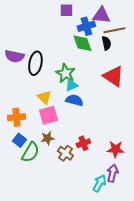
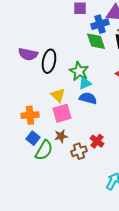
red cross: (83, 143) -> (97, 141), turned -32
brown cross: (65, 153) -> (79, 151), turned 35

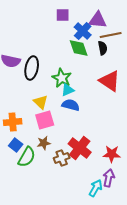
blue cross: (100, 24) -> (83, 31), turned -30
red cross: (97, 141) -> (80, 148), size x1.6

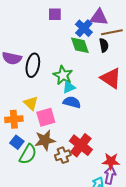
purple square: (63, 15) -> (55, 14), moved
yellow triangle: (41, 102) -> (31, 103), moved
brown star: (44, 143) -> (45, 140), size x1.5
red star: (112, 154) -> (111, 161), moved

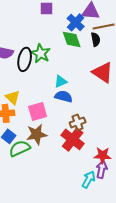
green star: (63, 75) -> (41, 53), moved
yellow triangle: (31, 103) -> (13, 97), moved
green semicircle: (28, 154) -> (20, 148), turned -145
brown cross: (63, 155) -> (78, 122), moved

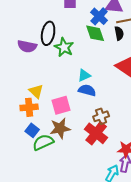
black ellipse: (25, 59) -> (48, 33), moved

